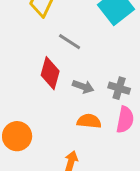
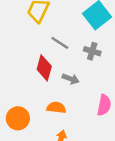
gray cross: (119, 88) -> (92, 51), moved
orange semicircle: (89, 121) -> (56, 108), moved

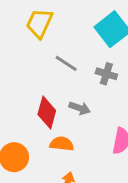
red diamond: (44, 68) -> (47, 113), moved

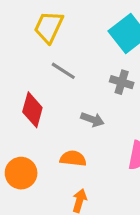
gray line: (66, 63) -> (63, 71), moved
red diamond: (47, 113) -> (32, 110), moved

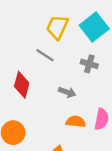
yellow trapezoid: (49, 27) -> (57, 27), moved
orange semicircle: (73, 158) -> (76, 122), moved

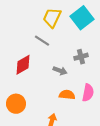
gray cross: (89, 64) -> (81, 57), moved, turned -32
red diamond: (22, 85) -> (23, 65), turned 45

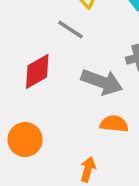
gray arrow: (60, 71) -> (102, 82), size x1.6

